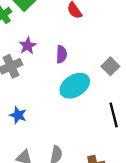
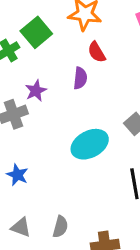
purple semicircle: (61, 54) -> (80, 78), moved

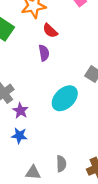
purple star: (36, 91) -> (20, 111), moved

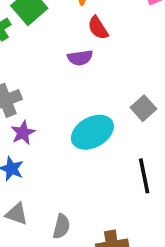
purple semicircle: (44, 53) -> (80, 58), turned 77
gray triangle: (33, 173) -> (17, 214), moved

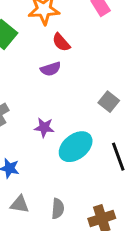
cyan ellipse: (92, 132) -> (76, 147), moved
purple star: (23, 133) -> (44, 128), moved, turned -30

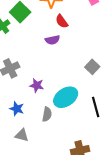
purple star: (44, 128) -> (37, 85), moved
gray semicircle: (58, 209) -> (47, 114), moved

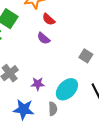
purple semicircle: (52, 40) -> (44, 38), turned 64
blue star: (17, 109) -> (24, 109), size x1.5

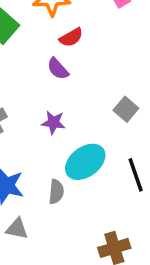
red semicircle: (49, 19) -> (71, 37), turned -80
purple star: (38, 84) -> (53, 123), moved

